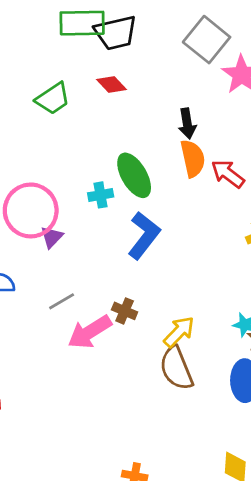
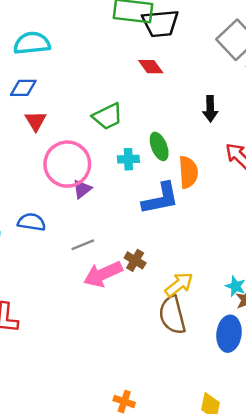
green trapezoid: (53, 99) -> (108, 116), moved
orange semicircle: (193, 158) -> (188, 172), moved
green ellipse: (134, 175) -> (159, 146), size x0.7
blue L-shape: (144, 235) -> (160, 199), turned 33

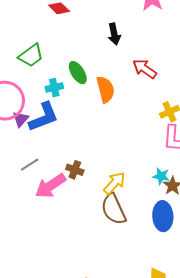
blue L-shape: (160, 199) -> (44, 117), moved

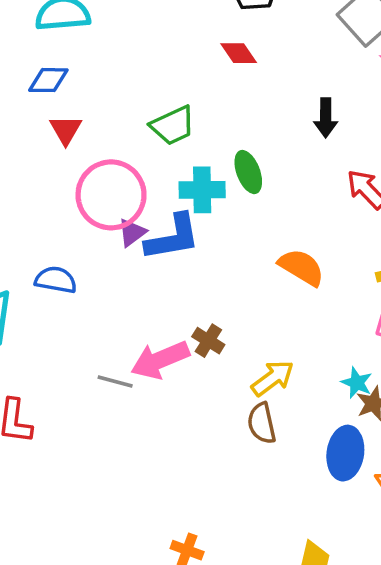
cyan cross: (54, 88) -> (202, 190), size x1.4
orange semicircle: (105, 89) -> (301, 267), moved, turned -56
gray line: (30, 165) -> (115, 381), moved, turned 36
brown semicircle: (113, 209) -> (262, 423), size x0.7

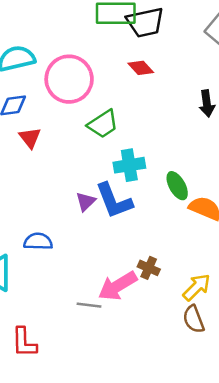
green ellipse: (248, 172) -> (177, 186), moved
pink circle: (111, 195) -> (69, 79), moved
blue L-shape: (173, 237) -> (114, 201), turned 87

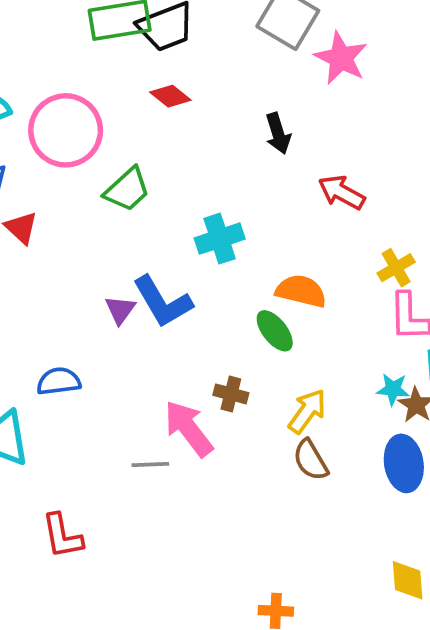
cyan cross: (129, 165) -> (220, 239), moved
green ellipse: (177, 186) -> (275, 331), moved
pink arrow: (118, 286) -> (189, 429), turned 93

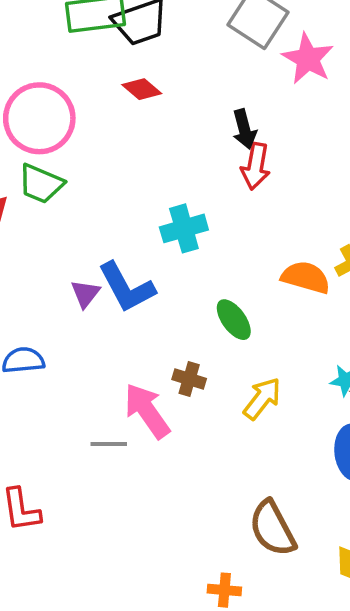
green trapezoid: (127, 190) -> (41, 184), moved, turned 63
red arrow: (342, 192) -> (256, 166), moved, turned -111
orange semicircle: (301, 291) -> (306, 277), moved
brown semicircle: (311, 460) -> (272, 528), moved, size x1.4

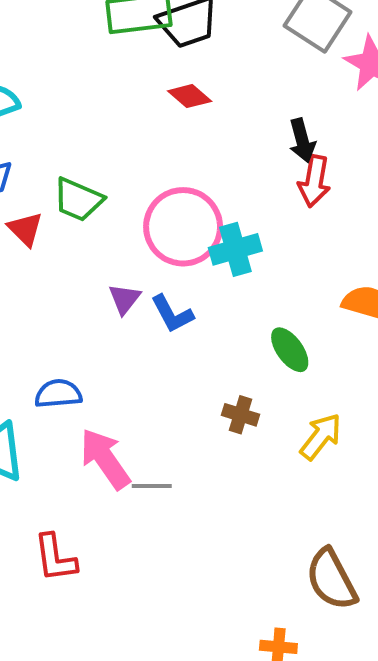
pink circle: (39, 118) -> (183, 227), moved
blue L-shape: (127, 287) -> (172, 314), size x0.7
purple triangle: (85, 294) -> (124, 299), moved
pink arrow: (147, 411) -> (105, 459), moved

